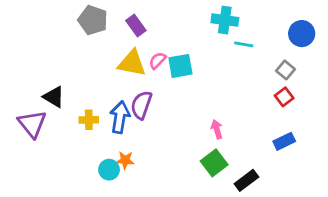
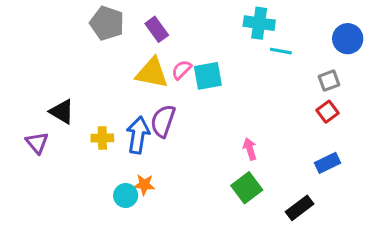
gray square: (285, 70) -> (329, 81), turned 30
purple triangle: (32, 124) -> (37, 143), size x0.7
black rectangle: (246, 180) -> (300, 208), moved

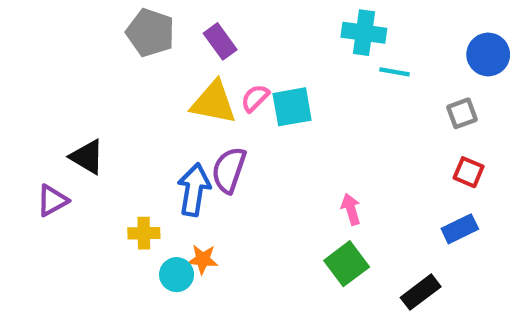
red square: (327, 112) -> (469, 172), moved, turned -30
yellow cross: (102, 138) -> (144, 233), moved
purple triangle: (37, 143) -> (52, 200), turned 40

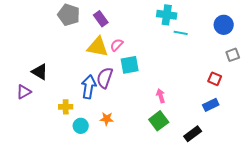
cyan square: (292, 107) -> (130, 65), moved
gray square: (462, 113) -> (233, 55), moved
orange star: (203, 259) -> (107, 119), moved

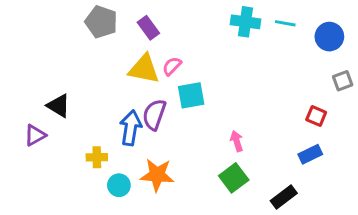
cyan line: (181, 33) -> (285, 23), moved
orange star: (107, 119) -> (157, 175), size x1.6

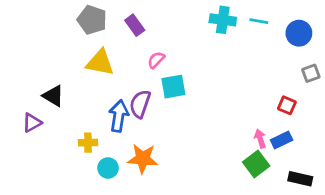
yellow triangle: (144, 69) -> (100, 63), moved
pink arrow: (237, 141) -> (260, 139), moved
green square: (234, 178) -> (256, 164), moved
black rectangle: (284, 197) -> (300, 179), moved, turned 50

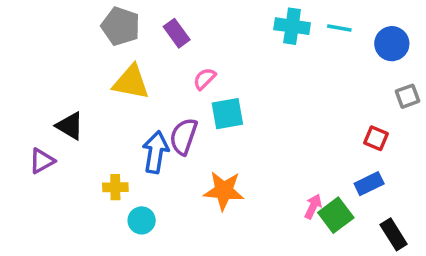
pink arrow: (260, 139) -> (313, 206), moved, turned 42
orange star: (143, 159) -> (224, 191), moved
black rectangle: (300, 179) -> (394, 234), turned 45

